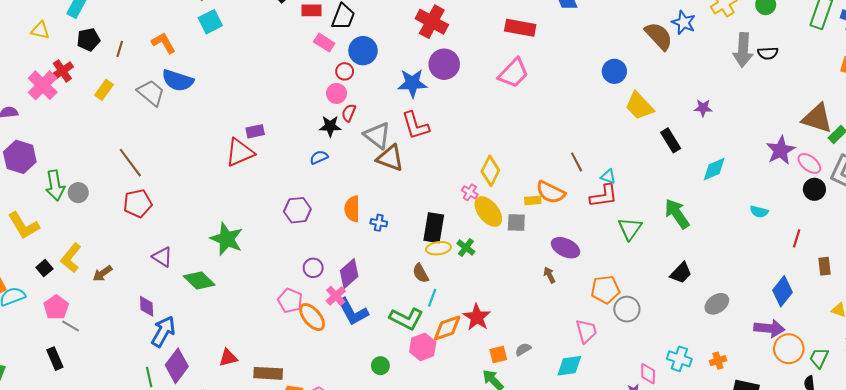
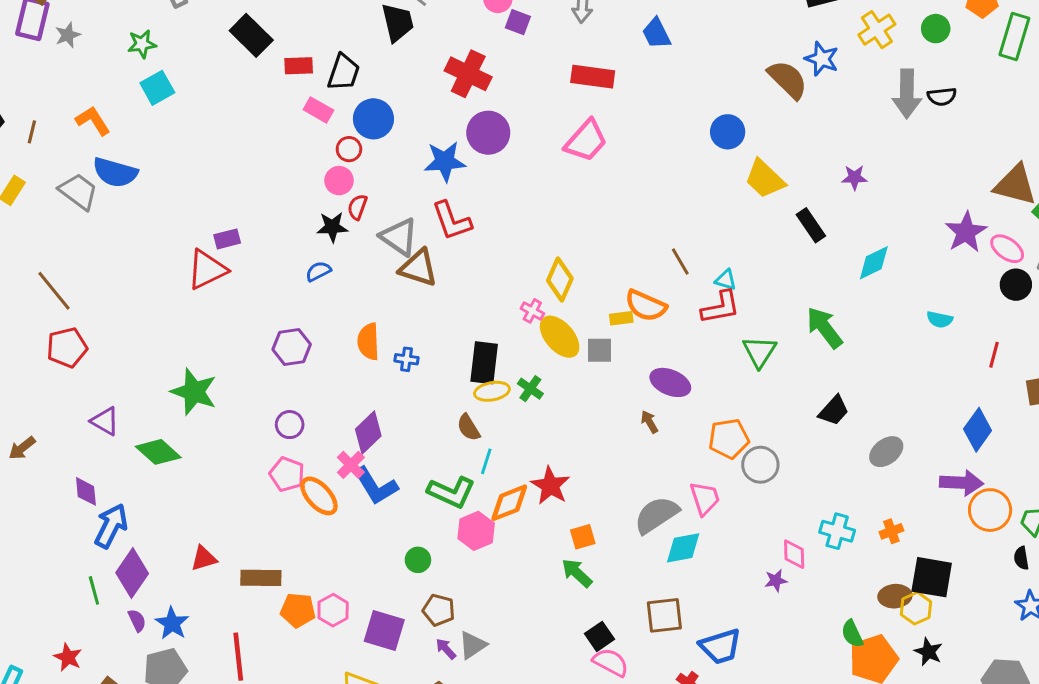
purple circle: (313, 268) -> (290, 425), moved
gray semicircle: (523, 349) -> (656, 515), moved, size x2.0

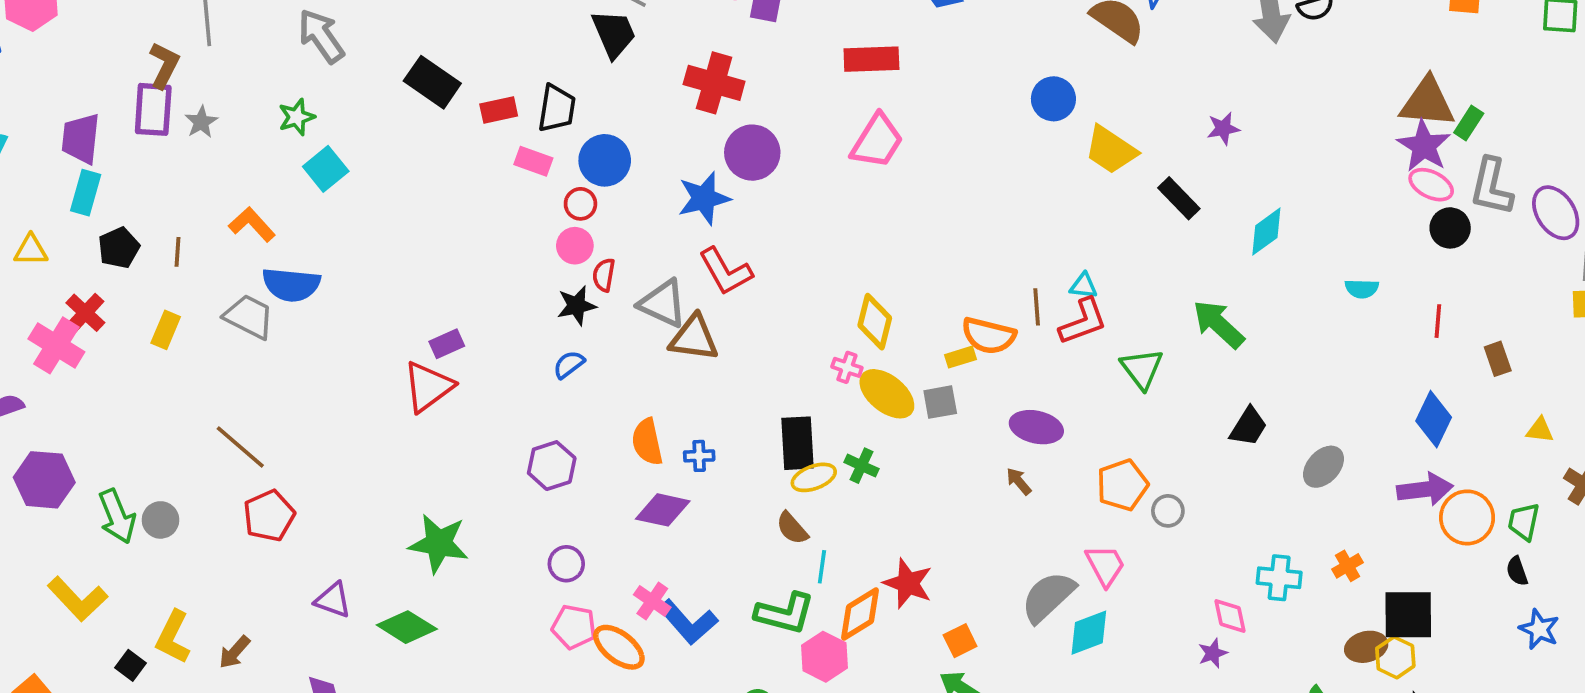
purple star: (966, 232) -> (1424, 146), moved
brown line: (680, 261) -> (1037, 307), moved, turned 36
purple diamond: (368, 432) -> (663, 510), moved, turned 66
gray circle: (760, 465) -> (1168, 511), size x0.7

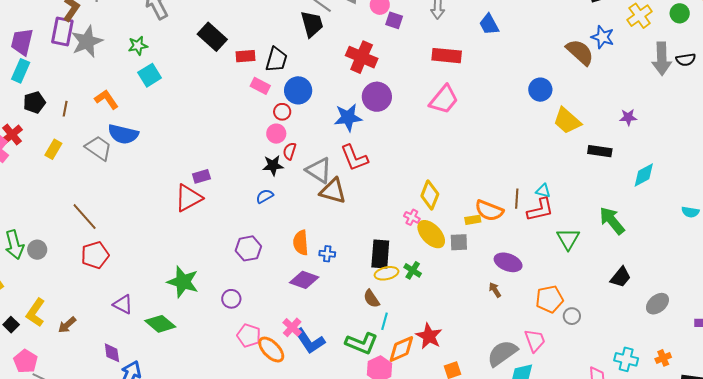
gray star: (201, 122) -> (87, 42), size x1.8
black rectangle: (1179, 198) -> (600, 151), turned -45
purple circle: (566, 564) -> (231, 299), moved

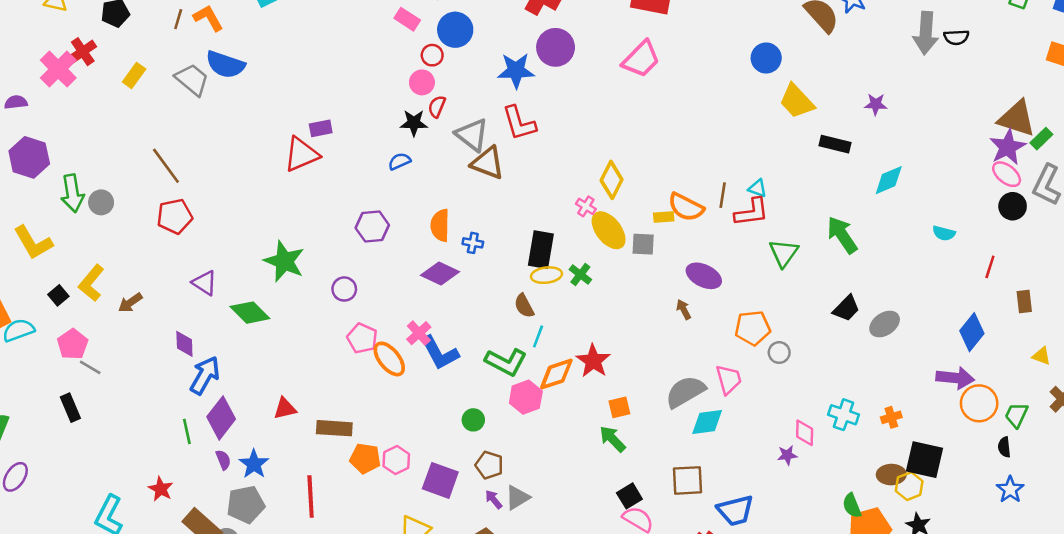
brown line: (65, 109) -> (178, 19), moved
gray ellipse: (657, 304) -> (885, 324), moved

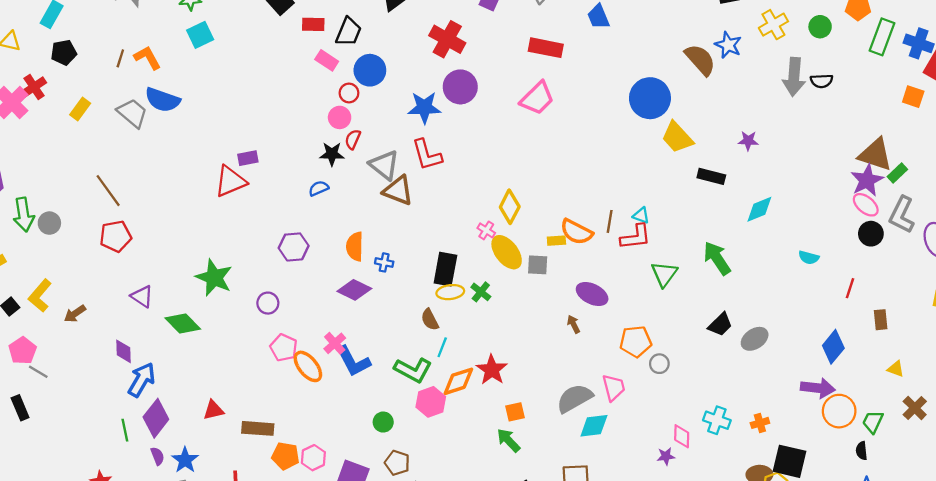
blue circle: (766, 58) -> (650, 98), size x1.5

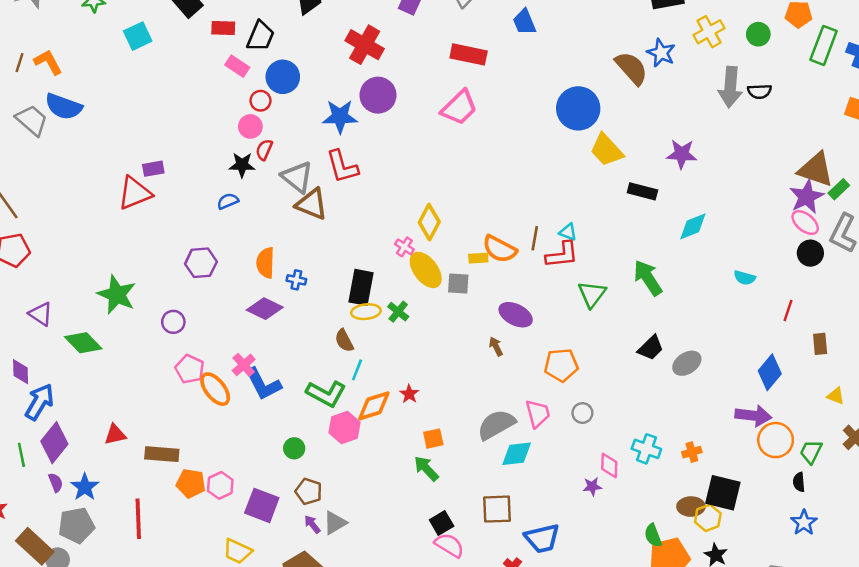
cyan square: (200, 35) -> (138, 36), moved
purple star: (748, 141) -> (682, 154), size x1.4
gray circle: (659, 364) -> (582, 413), moved
red star: (492, 370) -> (409, 394), size x0.6

